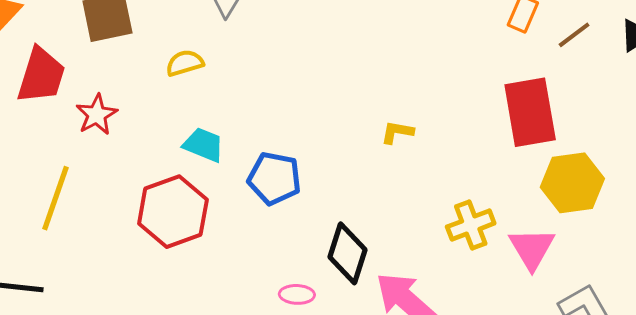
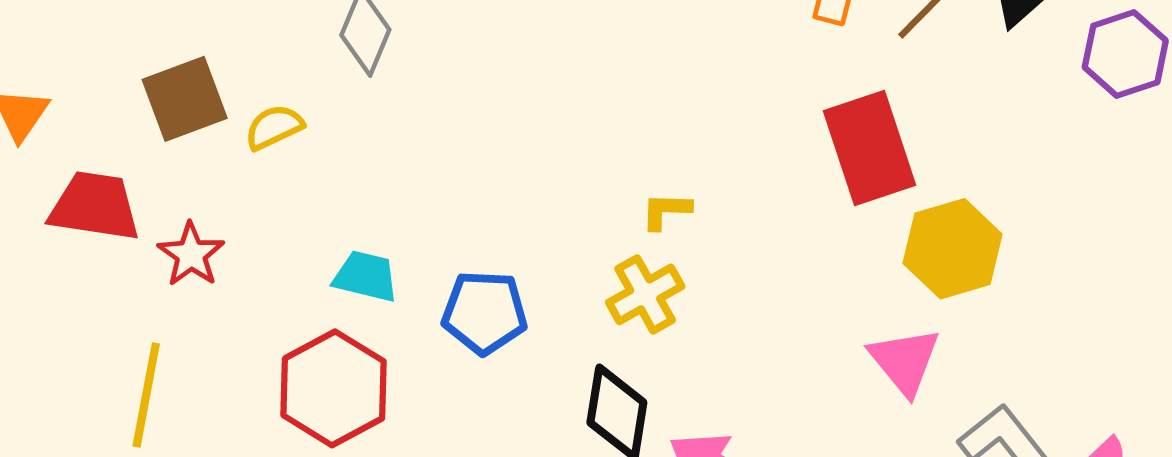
yellow semicircle: (185, 63) -> (274, 127), moved
red trapezoid: (41, 75) -> (95, 206), turned -90
yellow cross: (471, 225) -> (645, 294), moved

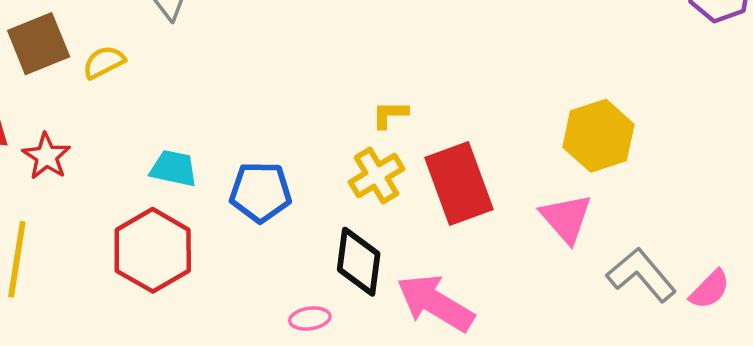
red rectangle: (870, 148) -> (459, 184), moved

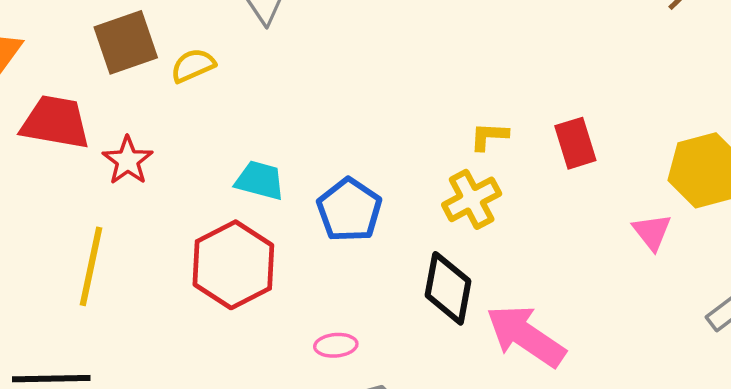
red rectangle: (459, 184) -> (575, 143), moved, size x0.6
blue pentagon: (260, 192) -> (349, 210), turned 30
pink triangle: (566, 218) -> (652, 232), moved, size x0.7
pink ellipse: (310, 319) -> (336, 345), moved

